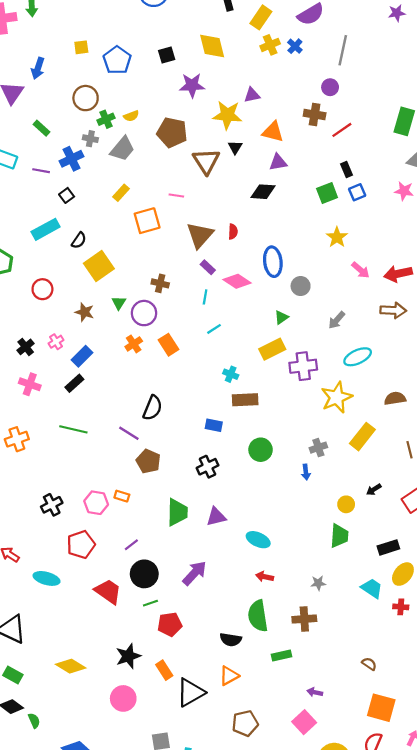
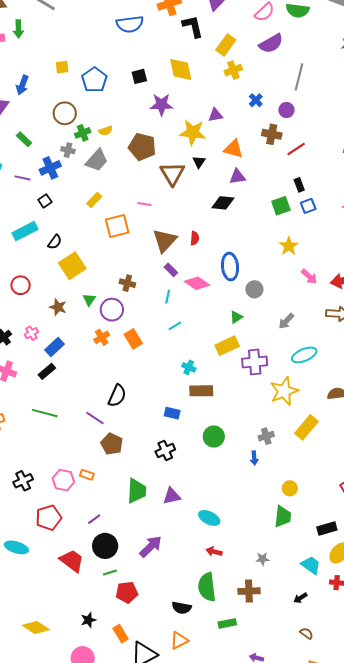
blue cross: (295, 46) -> (256, 100), moved
black arrow: (374, 489) -> (300, 598), moved
black star: (128, 656) -> (88, 620), size x0.7

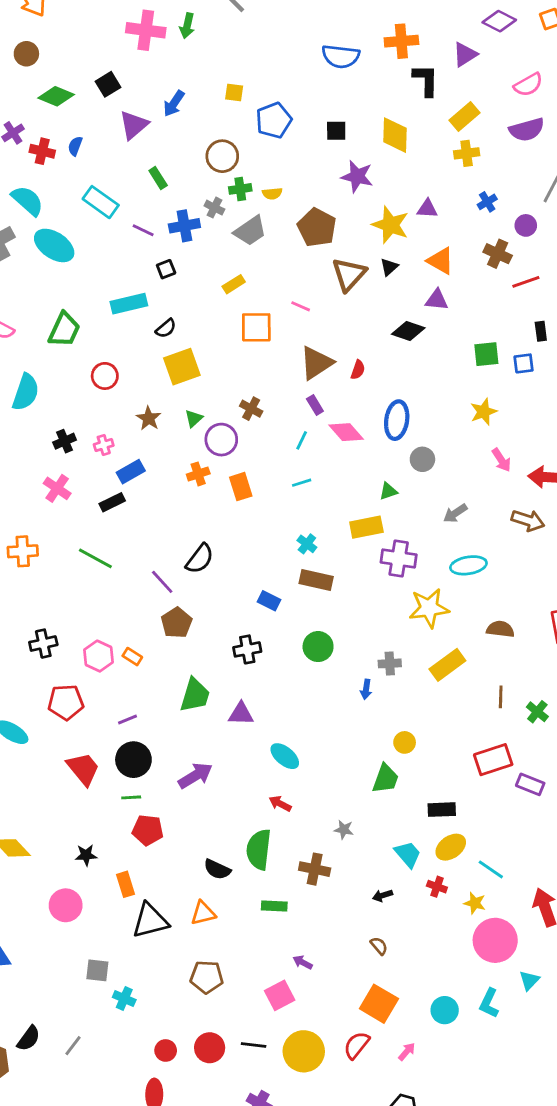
black rectangle: (299, 185) -> (541, 331), moved

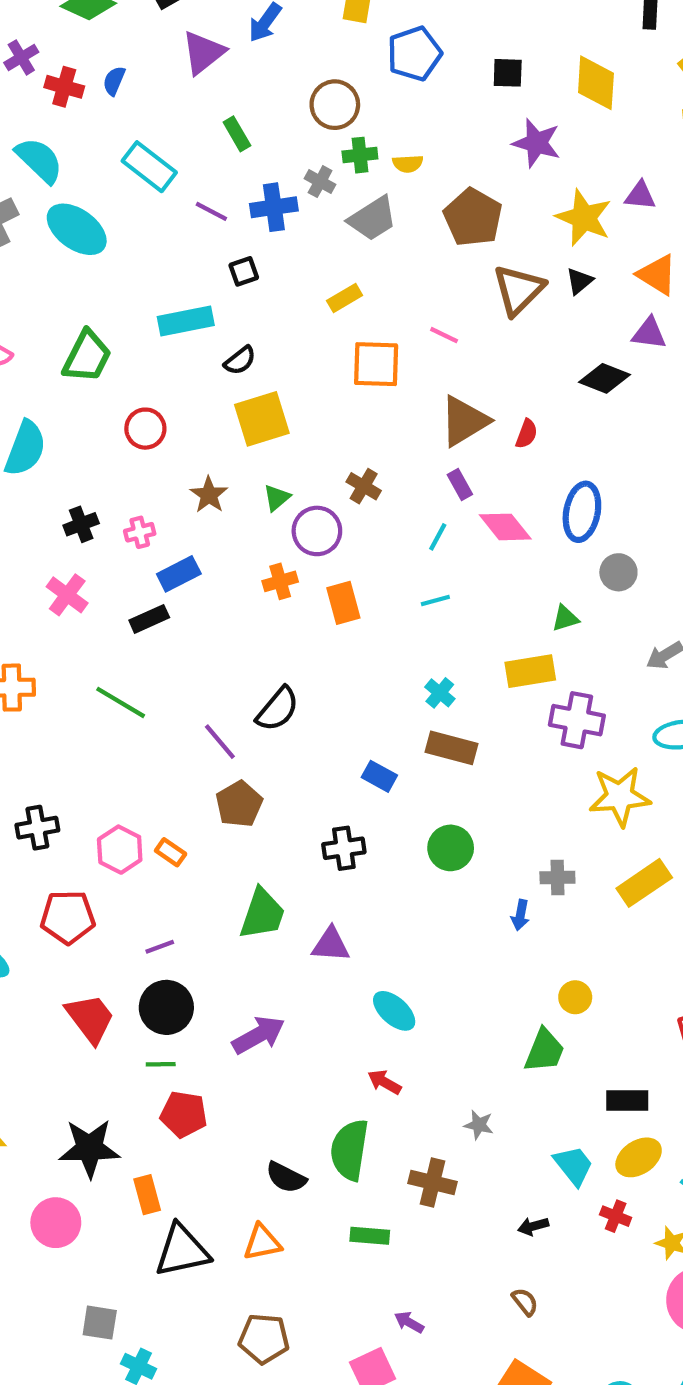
black star: (86, 855) -> (89, 1148), size x1.8

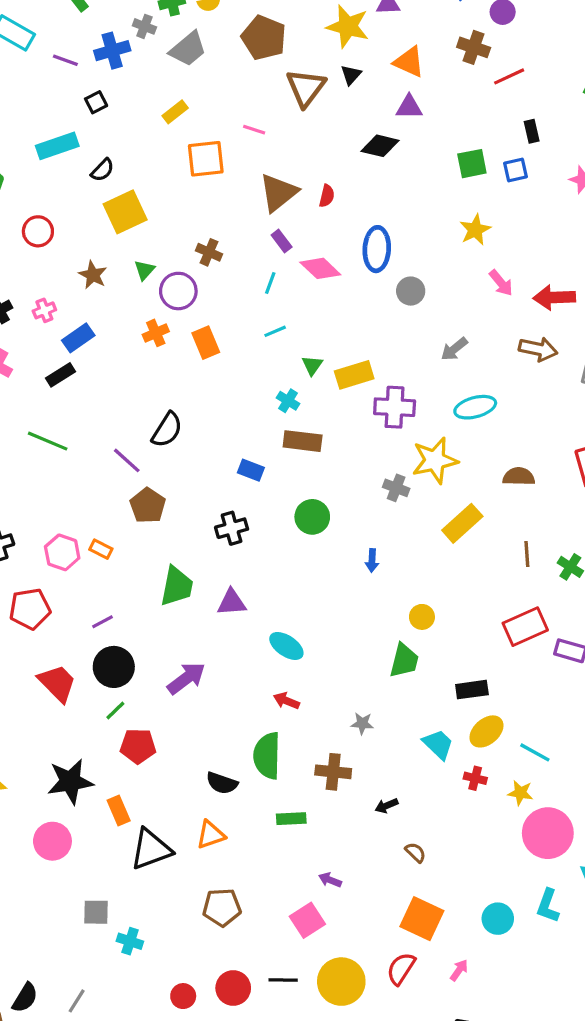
green triangle: (565, 618) -> (312, 365), moved, turned -30
gray cross: (557, 878) -> (396, 488), moved, turned 30
green line: (161, 1064) -> (115, 710), turned -35
black arrow: (533, 1226) -> (386, 806), moved

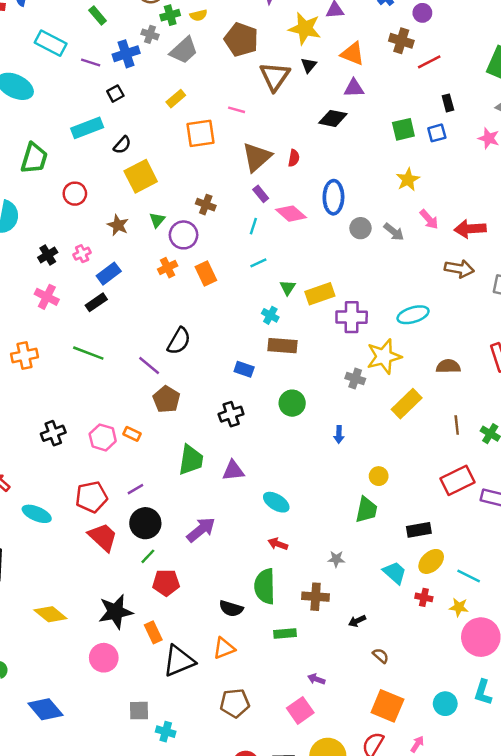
gray arrow: (454, 349) -> (394, 232), moved, turned -100
red pentagon: (30, 609) -> (91, 497), moved

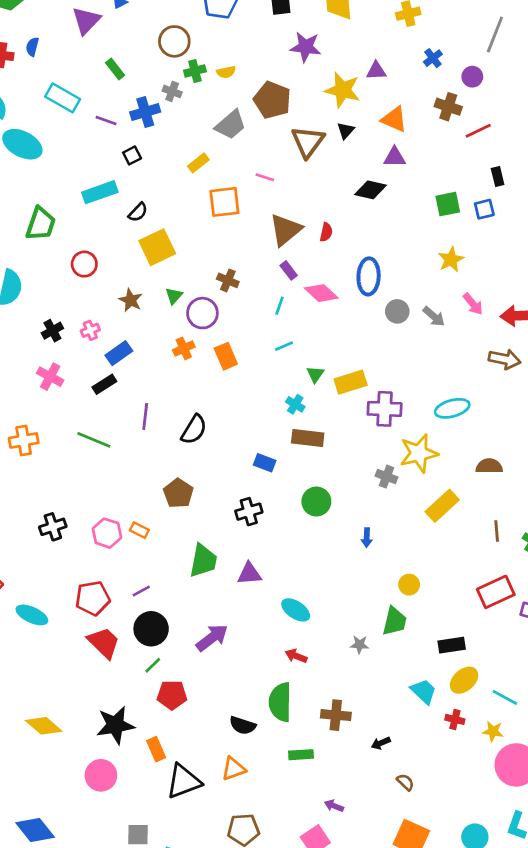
gray trapezoid: (184, 50) -> (231, 125), moved
purple line: (149, 366) -> (145, 416), moved, turned 55
gray star: (336, 559) -> (360, 645), moved

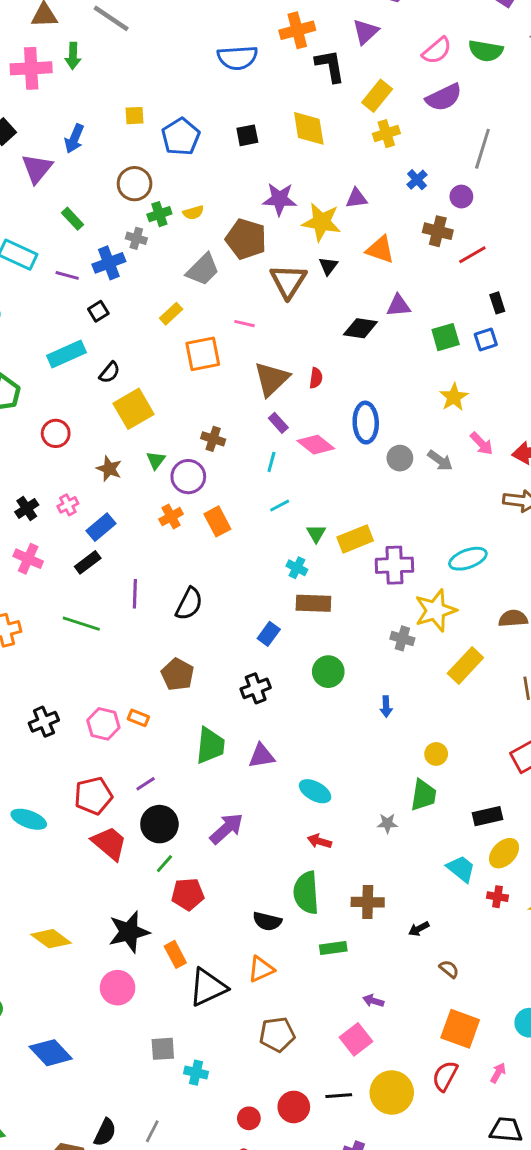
purple star: (306, 47) -> (280, 199), moved
purple triangle: (395, 157) -> (398, 306), moved
blue rectangle: (265, 463) -> (269, 634), turned -70

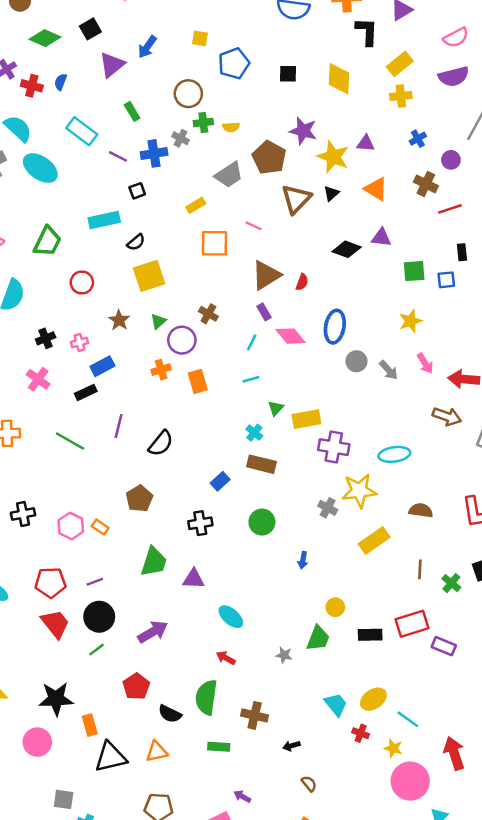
black rectangle: (487, 816) -> (370, 635), moved
red pentagon: (188, 894) -> (136, 686), moved, turned 30

